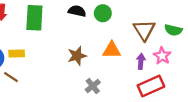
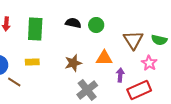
yellow rectangle: (17, 54) -> (32, 62), moved
purple arrow: (141, 61) -> (120, 75), moved
gray cross: (93, 86) -> (87, 90), size x1.5

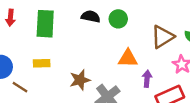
brown triangle: (133, 40) -> (163, 37), turned 30
brown star: (73, 63) -> (80, 80), moved

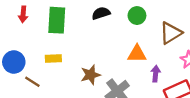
black semicircle: (91, 16) -> (101, 13), turned -30
green circle: (118, 19) -> (137, 16), moved

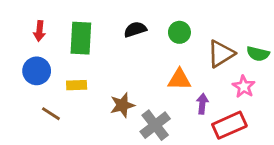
blue circle: (14, 62) -> (37, 71), moved

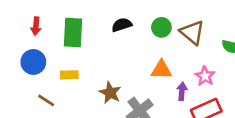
brown triangle: (221, 54) -> (192, 33), moved, turned -48
pink star: (244, 87) -> (205, 76), moved
brown star: (122, 105) -> (110, 93), turned -30

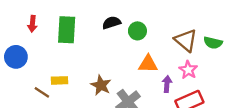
green circle: (161, 27) -> (137, 31), moved
brown triangle: (192, 33) -> (186, 40), moved
blue circle: (33, 62) -> (16, 57), moved
yellow rectangle: (69, 75) -> (60, 80), moved

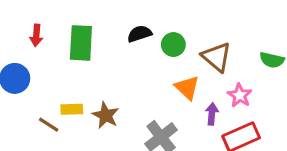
brown triangle: (186, 40) -> (217, 57), moved
orange triangle: (148, 64) -> (187, 88), turned 42
brown star: (101, 85) -> (106, 115), moved

